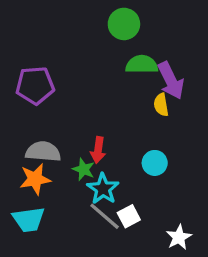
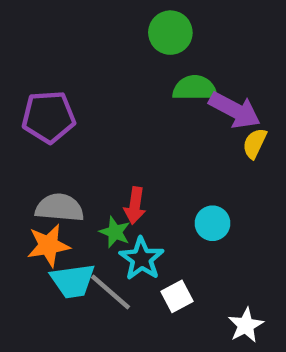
purple arrow: (171, 81) -> (235, 110), turned -36
yellow semicircle: (161, 105) -> (255, 143), moved, turned 35
gray line: (105, 216) -> (111, 292), moved
cyan trapezoid: (29, 219) -> (73, 281), moved

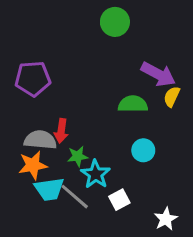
green semicircle: (195, 88) -> (133, 104), moved
red arrow: (135, 206) -> (61, 131), moved
green star: (115, 232) -> (78, 156), turned -30

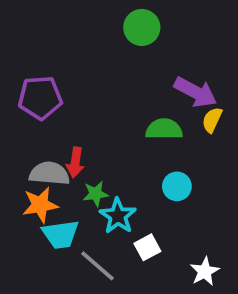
gray line: (75, 197) -> (97, 266), moved

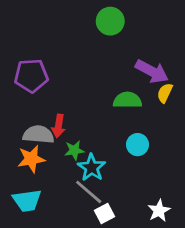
cyan trapezoid: (61, 234) -> (27, 201), moved
white square: (147, 247) -> (104, 214), moved
gray line: (97, 266) -> (89, 192), moved

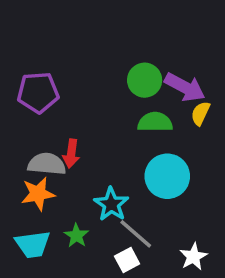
green circle: (110, 21) -> (145, 80), moved
cyan circle: (138, 145) -> (167, 176), size x1.6
green star: (74, 150) -> (76, 236), moved, turned -30
gray line: (89, 192) -> (136, 234), moved

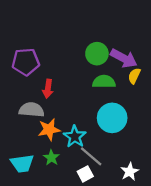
red arrow: (71, 154) -> (48, 89), moved
orange star: (38, 194) -> (49, 130), moved

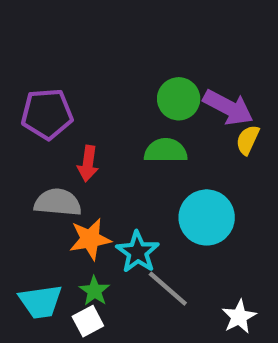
green semicircle: (104, 82) -> (166, 151), moved
white square: (85, 174) -> (88, 321), moved

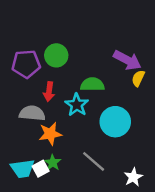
green circle: (179, 99) -> (56, 55), moved
cyan star: (138, 252) -> (77, 105), moved
white square: (88, 321) -> (41, 169), moved

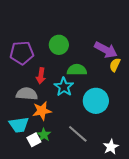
green circle: (56, 55) -> (59, 45), moved
cyan trapezoid: (23, 169) -> (19, 125), moved

